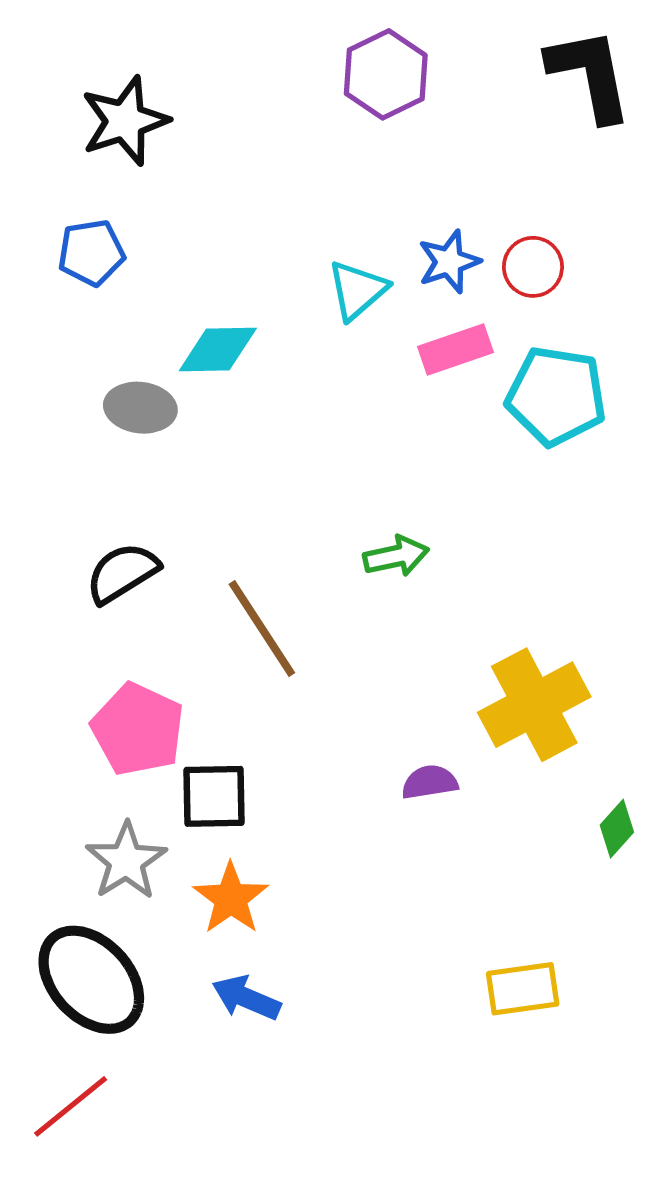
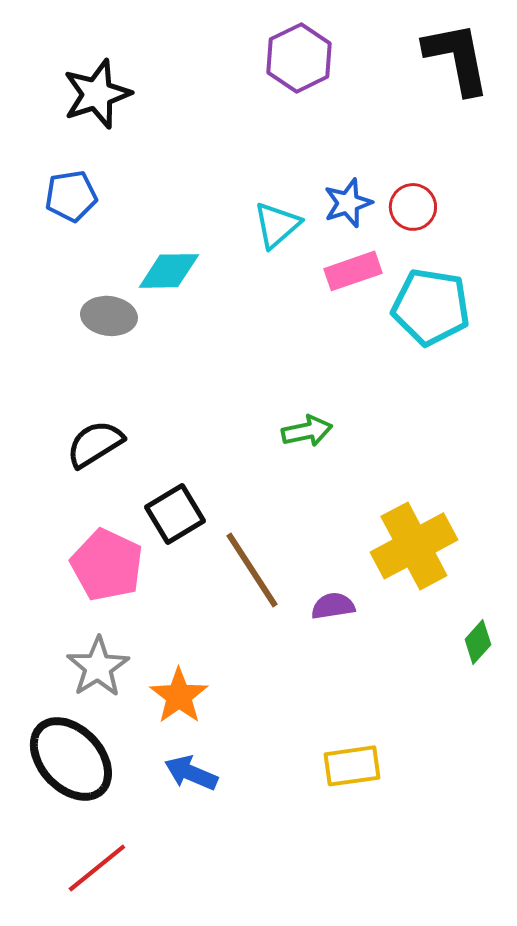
brown line: (262, 628) -> (252, 570), moved
black square: (214, 796) -> (175, 514), moved, turned -30
yellow rectangle: (523, 989) -> (352, 766), moved
red line: (71, 1106) -> (97, 868), moved

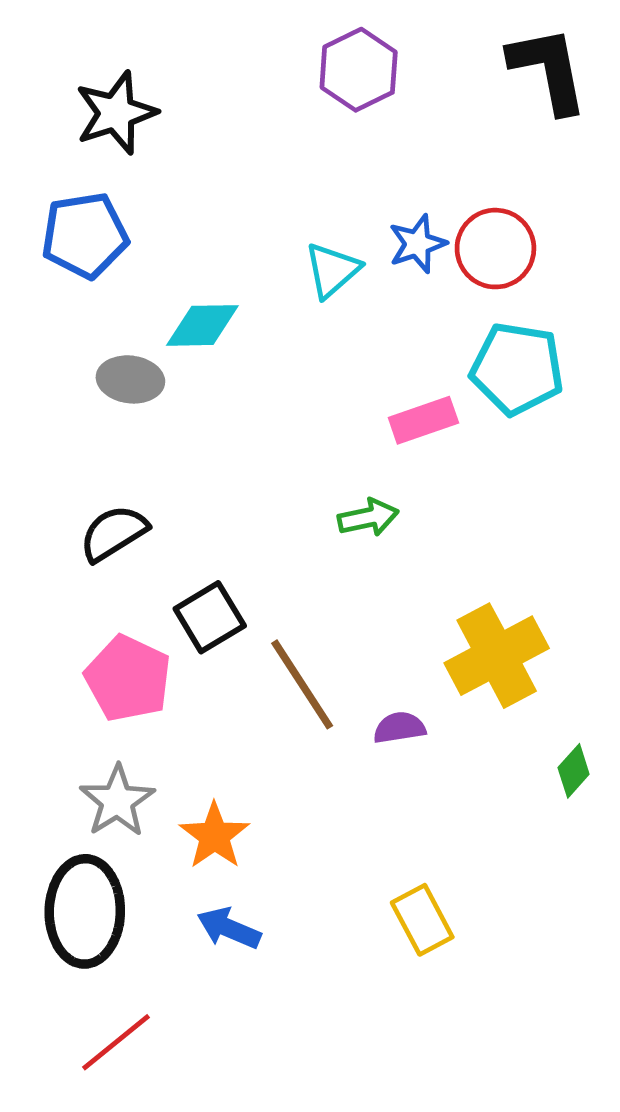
blue pentagon: (71, 196) -> (85, 235), size x1.4
red circle: (413, 207) -> (495, 249), size x1.4
pink rectangle: (353, 271) -> (423, 420), moved
black ellipse: (71, 759) -> (85, 911), turned 44
yellow rectangle: (352, 766) -> (422, 920), turned 70

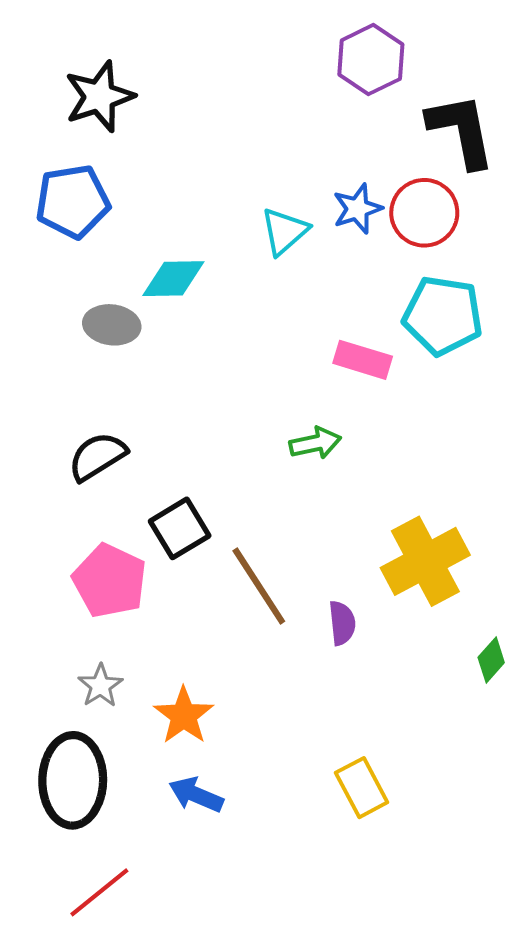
purple hexagon: (359, 70) -> (371, 60), moved
black L-shape: (548, 70) -> (461, 131), moved
pink rectangle: (423, 420) -> (363, 360), turned 36
purple semicircle: (399, 728) -> (342, 623), turned 93
gray star: (117, 801) -> (100, 686), size x0.7

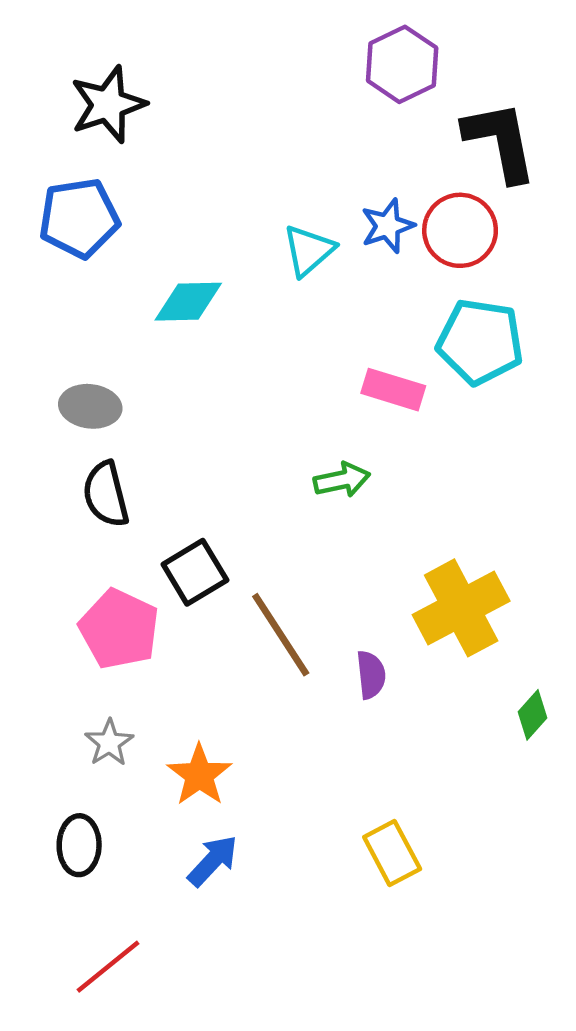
gray ellipse: (112, 325) -> (90, 406), moved
black semicircle: (97, 456) -> (106, 494), turned -72
black ellipse: (73, 780) -> (79, 845), size x0.6
blue arrow: (196, 795) -> (213, 861), turned 110

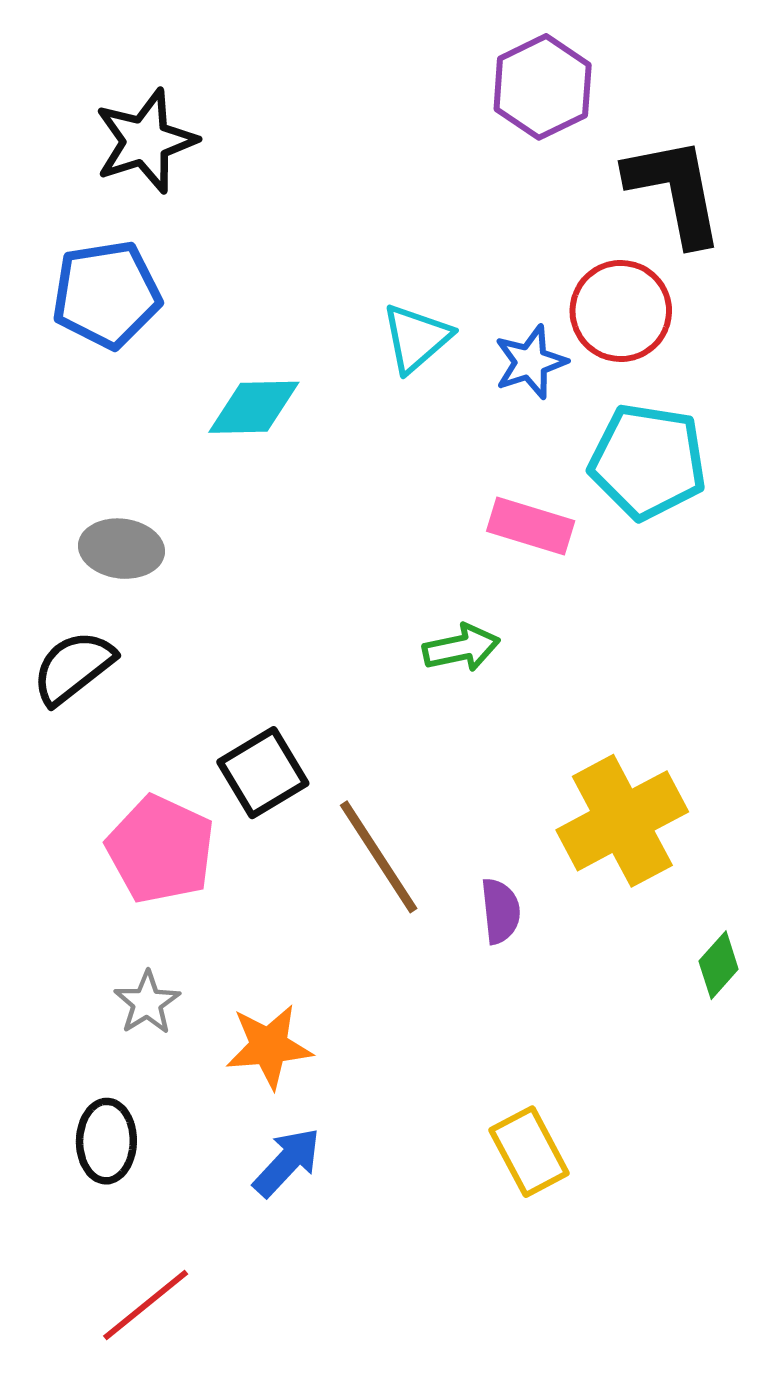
blue star: (388, 226) -> (531, 362), moved
black semicircle: (106, 494) -> (73, 667), moved, turned 66
orange star: (199, 775) -> (269, 1046), turned 30

